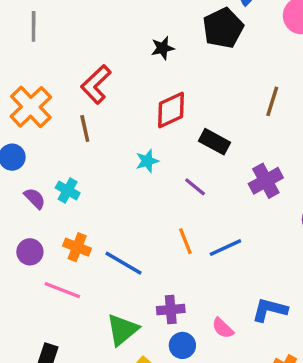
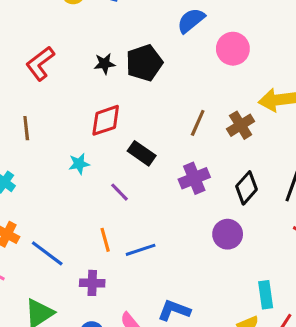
black pentagon: (223, 28) -> (144, 63), moved
red L-shape: (96, 84) -> (40, 63), moved
purple cross: (266, 181) -> (194, 178), moved
purple cross: (171, 310) -> (92, 283), moved

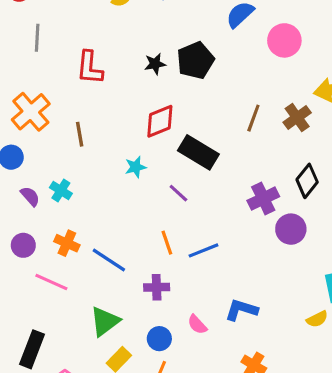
red L-shape: (40, 63) -> (90, 68), turned -44
black rectangle: (142, 153) -> (198, 152), size x1.4
purple cross: (194, 178) -> (263, 199), moved

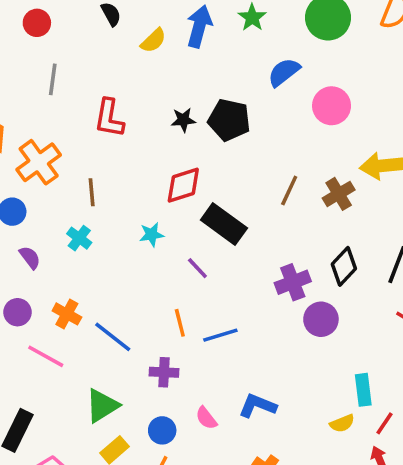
black pentagon: (195, 60) -> (229, 120), turned 30
cyan cross: (61, 191) -> (79, 238), moved

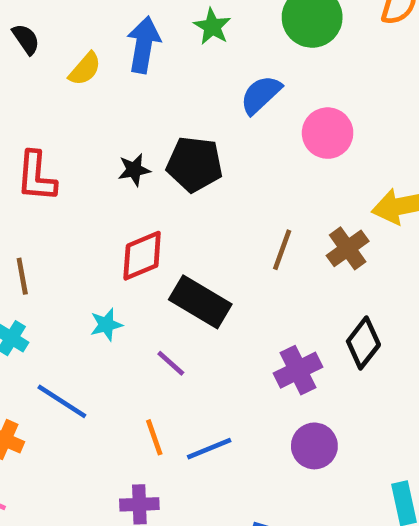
purple circle: (321, 319) -> (314, 446), moved
blue line: (113, 337) -> (62, 401), moved

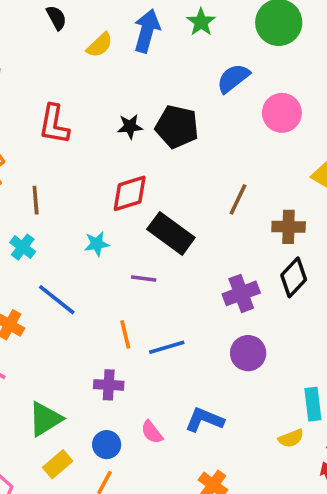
brown cross: (348, 248) -> (289, 227), moved, turned 32
purple line: (171, 363) -> (144, 278), turned -40

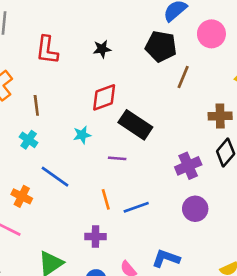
black pentagon: (177, 127) -> (161, 46), moved
brown line: (238, 199) -> (183, 77), moved

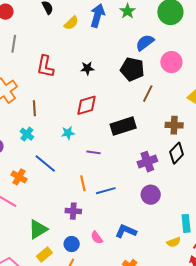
black rectangle: (135, 125) -> (123, 126), moved, turned -55

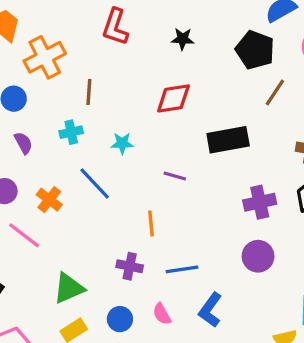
cyan star: (68, 133) -> (122, 143), moved
cyan cross: (27, 134) -> (71, 132), turned 32
blue line: (106, 191) -> (182, 269), moved
blue L-shape: (126, 231) -> (210, 310), turned -85

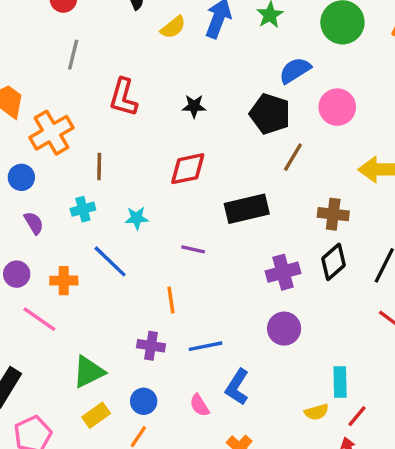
orange cross: (49, 200) -> (64, 281), turned -35
pink semicircle: (162, 314) -> (200, 405), moved

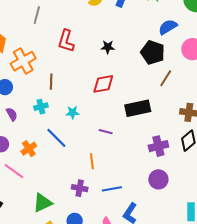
orange cross: (64, 281) -> (29, 149), turned -35

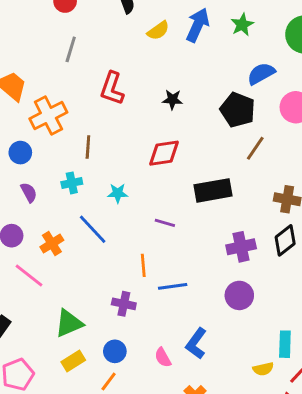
blue line: (112, 189) -> (173, 286), moved

